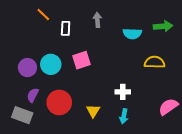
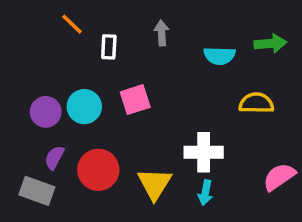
white cross: (123, 92) -> (204, 152), size x1.5
yellow triangle: (93, 111) -> (154, 184), size x1.5

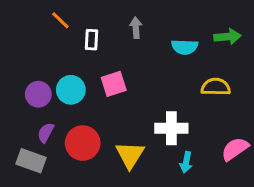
cyan arrow: (205, 193) -> (186, 162), moved

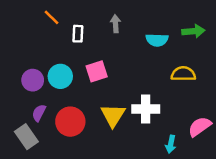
yellow triangle: (130, 155) -> (113, 115), moved
gray rectangle: (31, 161) -> (26, 137), turned 35
cyan arrow: (186, 162) -> (171, 144), moved

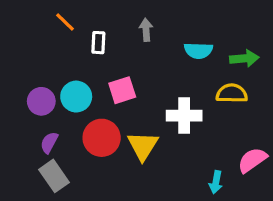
green arrow: (193, 31) -> (244, 58), moved
white cross: (146, 109) -> (184, 116), moved
red circle: (70, 122) -> (102, 138), moved
gray rectangle: (26, 137) -> (54, 176), moved

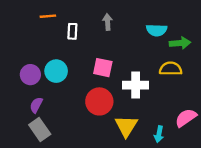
orange line: (65, 22) -> (48, 16), turned -49
cyan semicircle: (198, 51) -> (157, 30), moved
pink square: (122, 90) -> (103, 68), moved, turned 30
red circle: (102, 138) -> (99, 101), moved
yellow triangle: (143, 146) -> (126, 126), moved

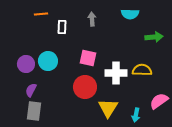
cyan semicircle: (157, 30) -> (130, 14), moved
yellow semicircle: (171, 69) -> (142, 70), moved
gray rectangle: (40, 130) -> (34, 111), turned 42

